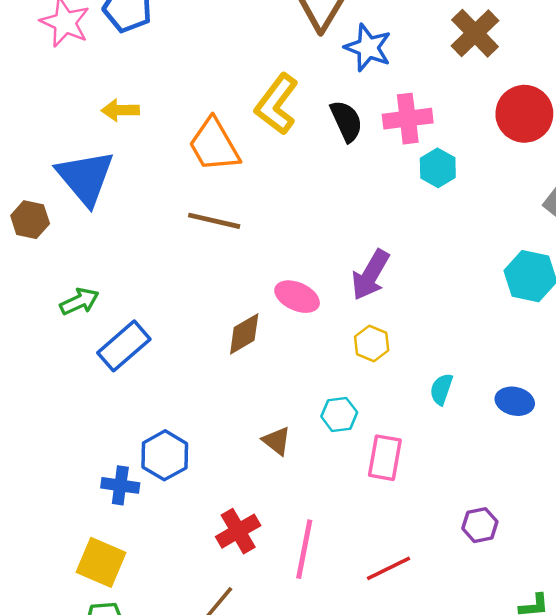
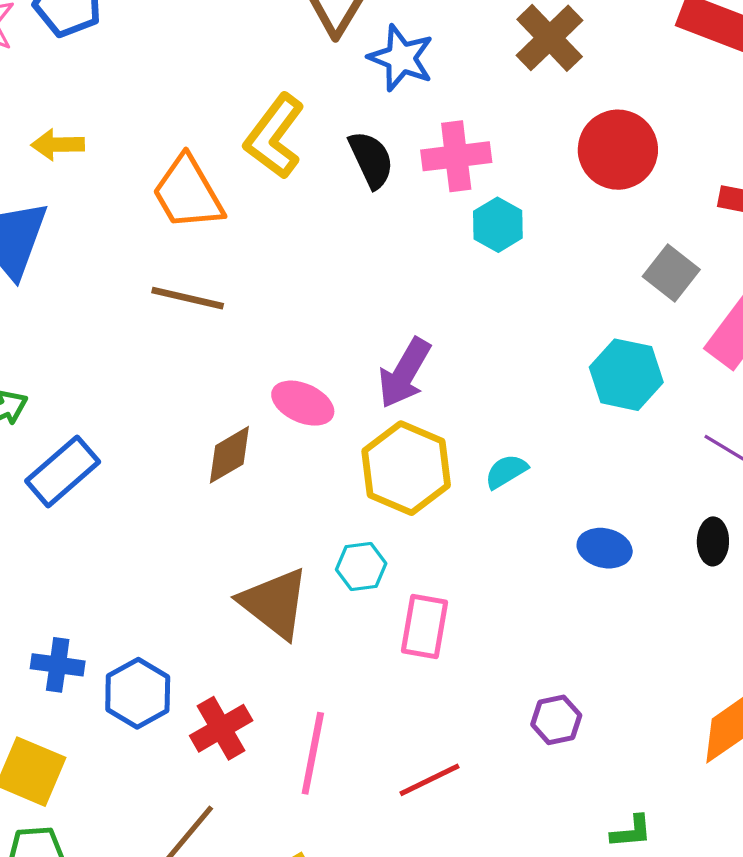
yellow hexagon: (372, 343) -> (406, 468), size x1.8
cyan semicircle: (441, 389) -> (506, 471), moved, turned 40
brown triangle: (277, 441) -> (274, 603), size x1.8
blue hexagon: (165, 455) -> (138, 693), moved

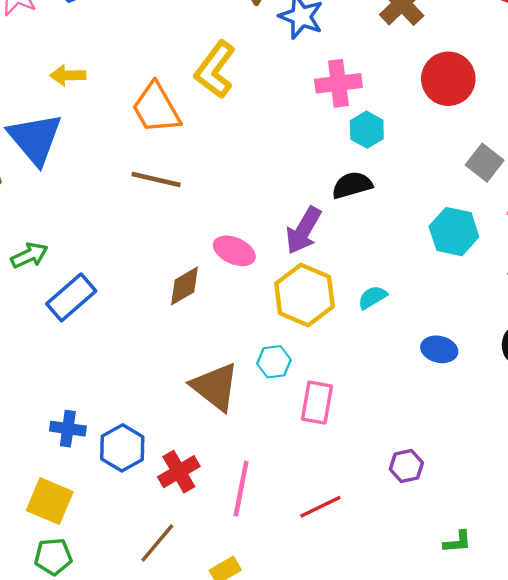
black semicircle: (371, 160) -> (352, 185), moved, turned -81

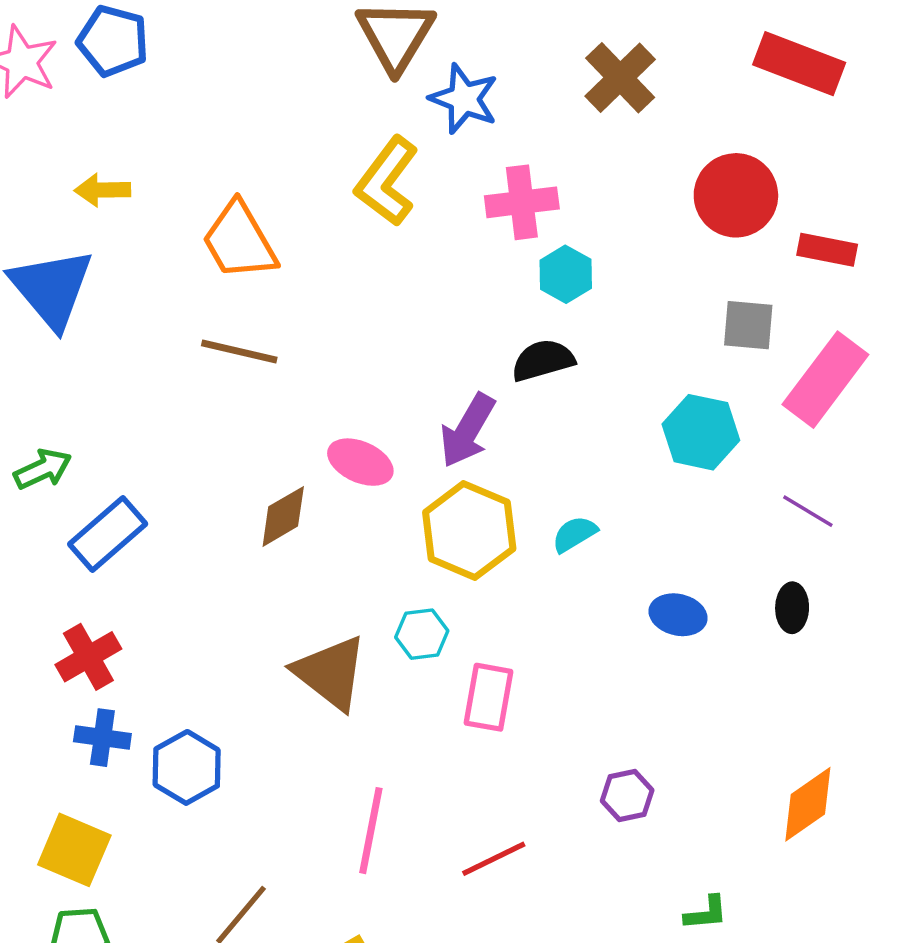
yellow L-shape: (215, 70) -> (387, 181), moved
red circle: (448, 79) -> (736, 195), moved
gray square: (485, 163) -> (748, 325), turned -33
red cross: (179, 472) -> (88, 657), moved

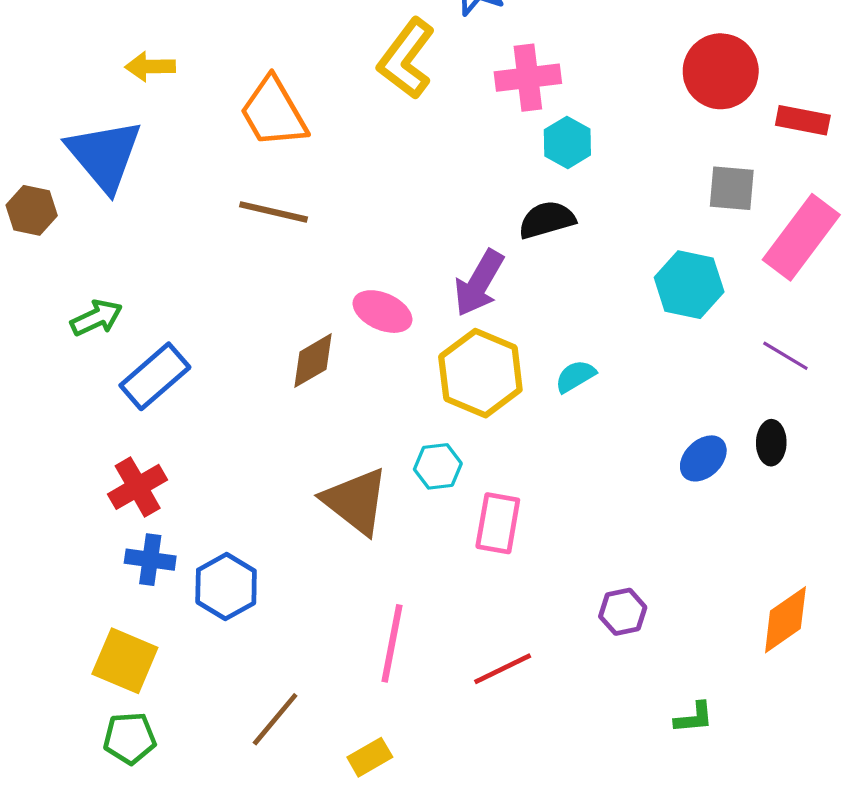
blue ellipse: (678, 615) -> (703, 458), moved, turned -57

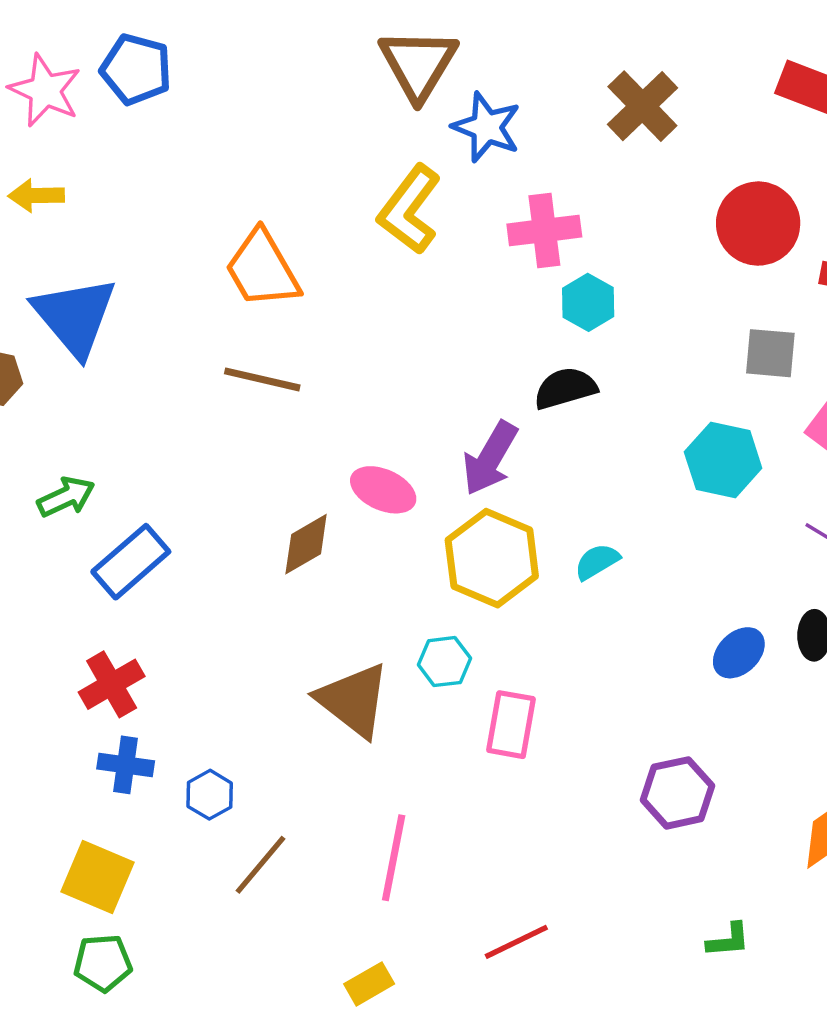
yellow arrow: (150, 67) -> (36, 195), moved
blue hexagon: (226, 586) -> (210, 795), size x0.7
purple hexagon: (623, 612) -> (678, 793), moved, size x1.4
red line: (503, 669) -> (516, 942), moved
brown line: (275, 719) -> (261, 865), moved

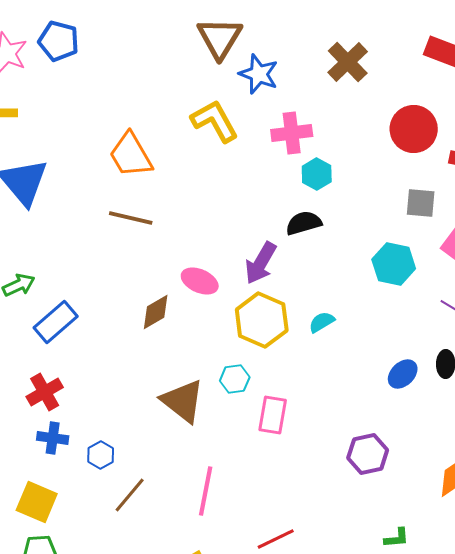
yellow L-shape: (409, 209) -> (215, 121), turned 114

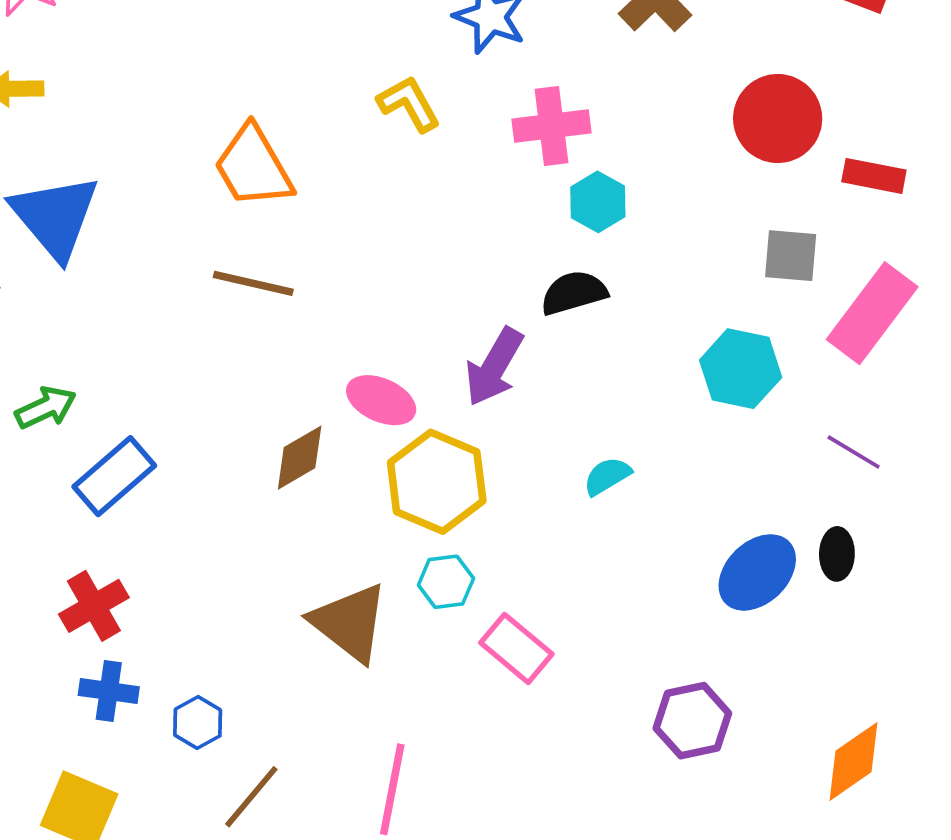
yellow L-shape: (215, 121) -> (409, 104), size x0.7
yellow hexagon: (262, 320) -> (437, 482), moved
blue ellipse: (403, 374) -> (757, 572), size x1.4
pink rectangle: (273, 415) -> (516, 648), turned -60

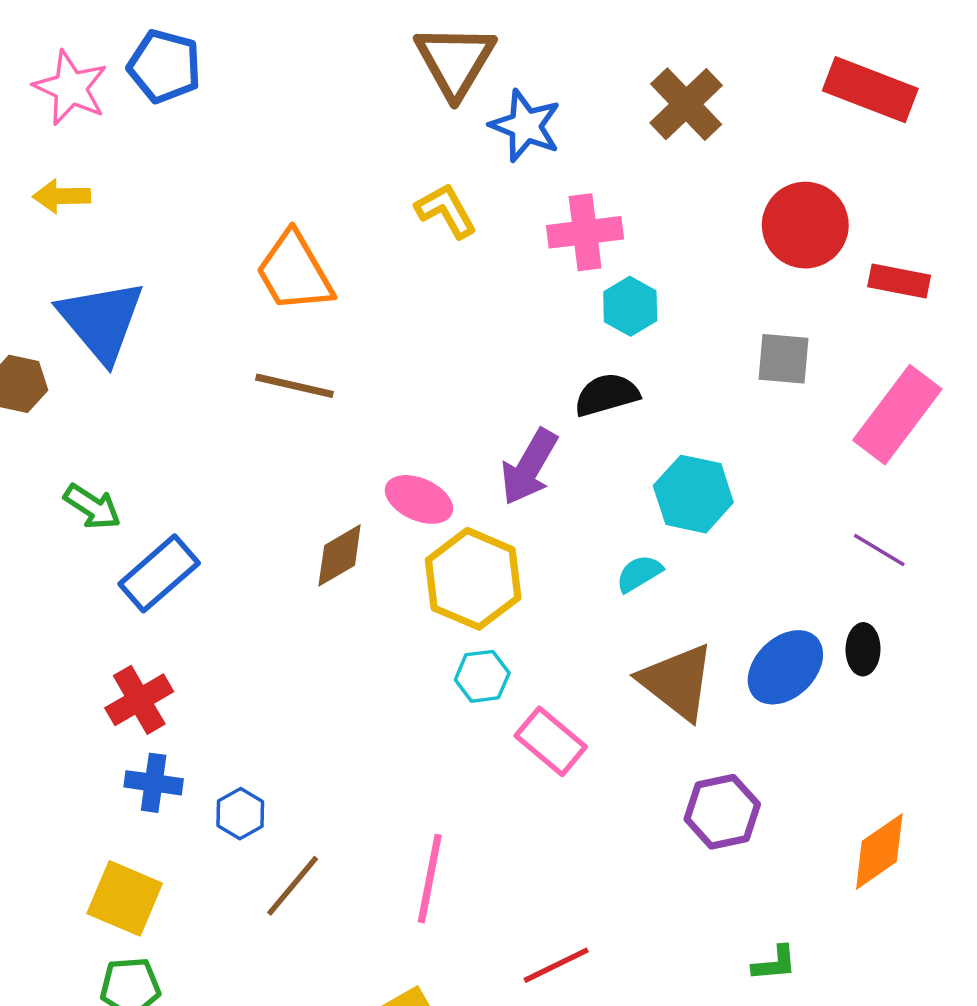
gray square: (791, 256) -> (784, 359), moved
cyan hexagon: (741, 369) -> (693, 494), moved
green arrow: (46, 408) -> (92, 507), turned 58
brown triangle: (350, 623) -> (677, 682), moved

